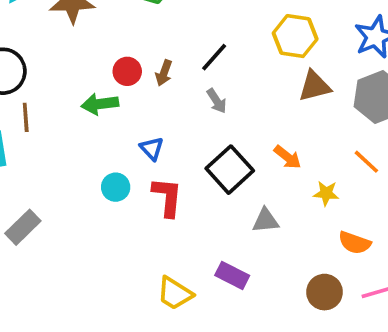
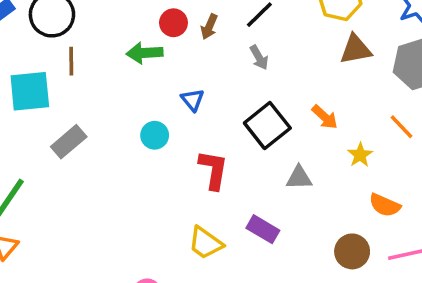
yellow star: (326, 193) -> (360, 155), turned 30
red L-shape: (167, 197) -> (213, 170), moved
gray rectangle: (23, 227) -> (69, 142), moved

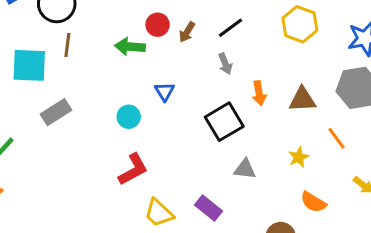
brown triangle: (356, 49) -> (302, 100), moved
orange arrow: (325, 117) -> (259, 93), moved, turned 30
red L-shape: (213, 170) -> (133, 169), moved, turned 44

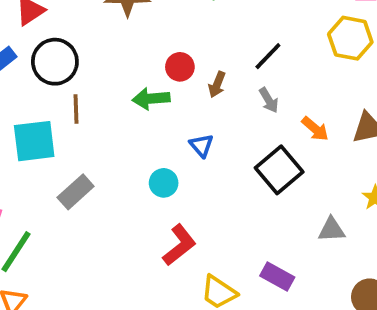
brown arrow: (187, 32) -> (217, 85), moved
orange arrow: (259, 93) -> (315, 129), turned -30
gray triangle: (245, 169) -> (332, 230), moved

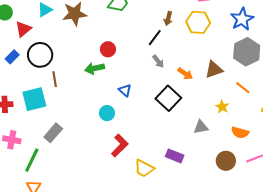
brown arrow: (217, 85) -> (168, 18), moved
gray rectangle: (76, 192) -> (53, 133), moved

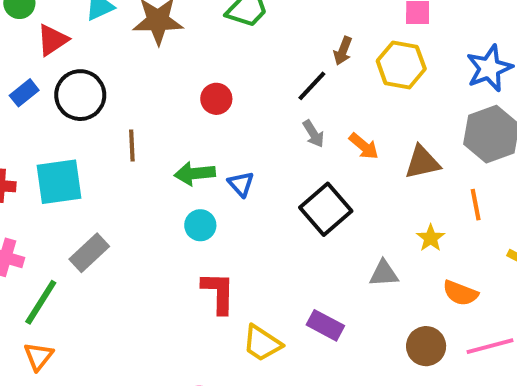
green arrow: (95, 68) -> (195, 173), moved
orange arrow: (185, 74) -> (364, 146), moved
brown line: (55, 79) -> (132, 145), moved
orange line: (243, 88) -> (476, 205), turned 35
red L-shape: (120, 146) -> (218, 293), turned -50

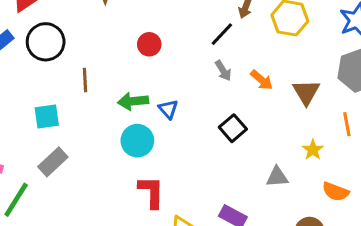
brown triangle: (422, 162) -> (306, 92), turned -48
cyan square: (59, 182) -> (47, 116), moved, size x0.7
black square: (326, 209) -> (233, 128), size x0.7
cyan circle: (200, 225) -> (137, 141), size x1.4

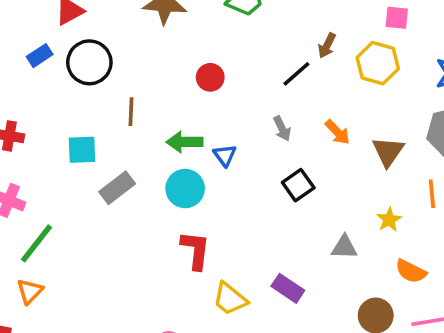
gray arrow: (223, 71) -> (282, 129), moved
gray rectangle: (53, 162) -> (117, 188), moved

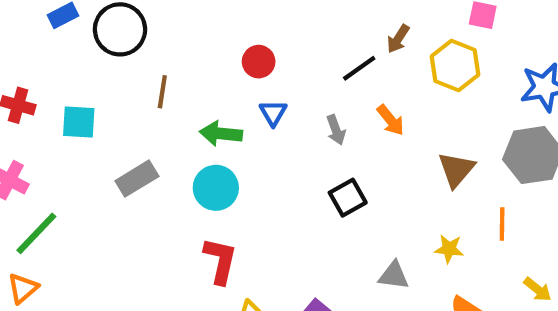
orange arrow: (337, 132) -> (391, 120), moved
cyan square: (82, 150) -> (79, 122), moved
blue triangle: (225, 155) -> (273, 113), moved
yellow star: (389, 220) -> (449, 249), turned 30

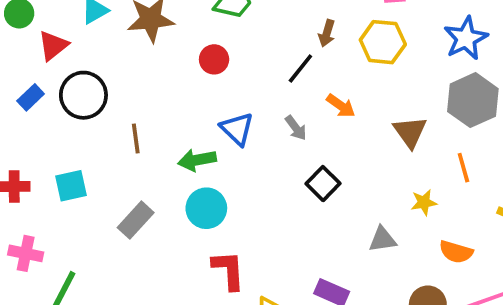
red circle: (259, 62) -> (214, 59), moved
blue triangle: (273, 113) -> (237, 129), size x1.4

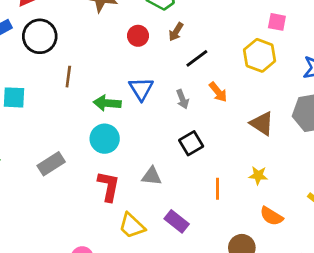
brown arrow: (327, 33) -> (176, 32), moved
brown triangle: (410, 132) -> (262, 123), turned -36
orange line: (463, 168) -> (217, 189), moved
gray rectangle: (136, 220) -> (51, 164), moved
gray triangle: (382, 239) -> (152, 176), moved

